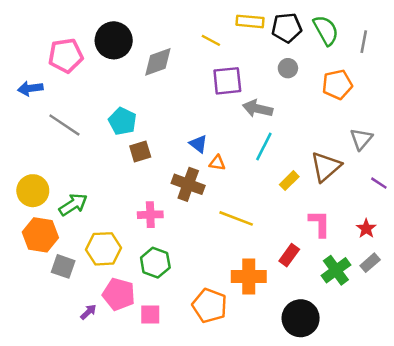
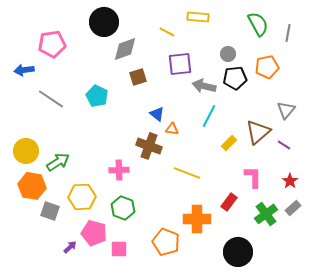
black pentagon: (287, 28) -> (235, 78), moved
black circle: (114, 40) -> (104, 22), moved
brown square: (140, 152) -> (138, 77), moved
purple line: (379, 183) -> (284, 145), moved

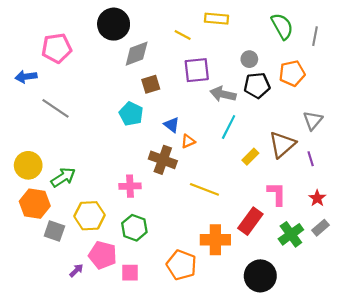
cyan pentagon: (97, 96) -> (131, 114), moved
orange triangle: (172, 129) -> (188, 141), turned -32
purple line: (284, 145) -> (311, 159), turned 40
red rectangle: (229, 202) -> (250, 221), size x1.4

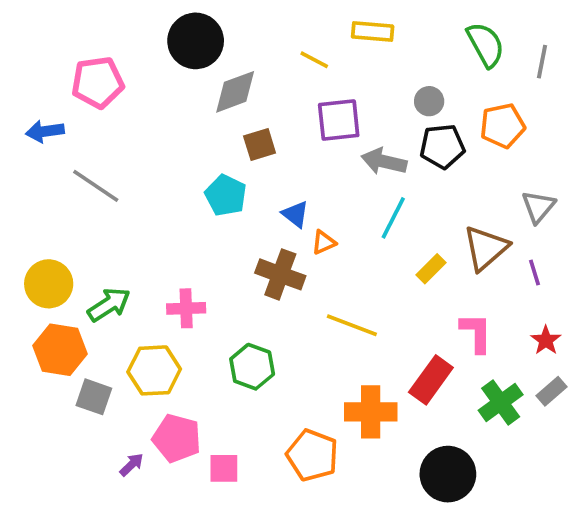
pink cross: (130, 186) -> (186, 308), moved
green hexagon: (134, 228) -> (252, 367), moved

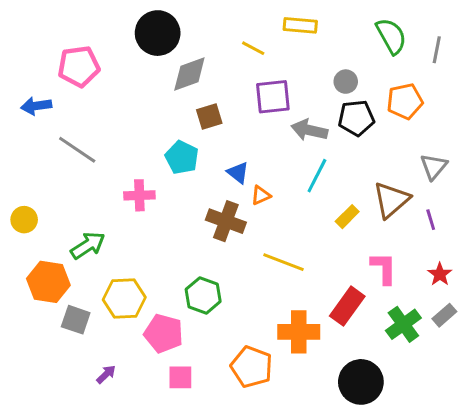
yellow circle: (49, 284) -> (24, 220), moved, size x0.7
pink cross: (186, 308) -> (139, 195), moved
pink pentagon: (177, 438) -> (164, 333), moved

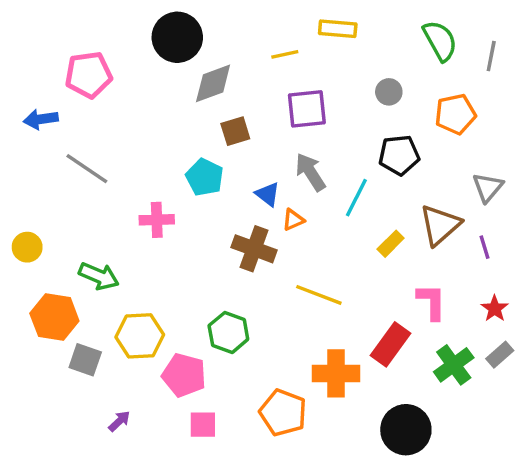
yellow line: (253, 48) -> (285, 54), turned -40
black pentagon: (356, 118) -> (399, 155), moved
gray arrow: (309, 130) -> (310, 172), moved, turned 44
green arrow: (88, 245) -> (99, 276), turned 56

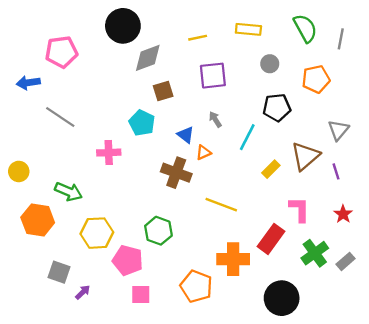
yellow rectangle: (338, 29) -> (248, 29), moved
gray arrow: (310, 172) -> (215, 119), size x0.6
gray rectangle: (500, 355) -> (346, 261), moved
gray square: (85, 360) -> (59, 272), moved

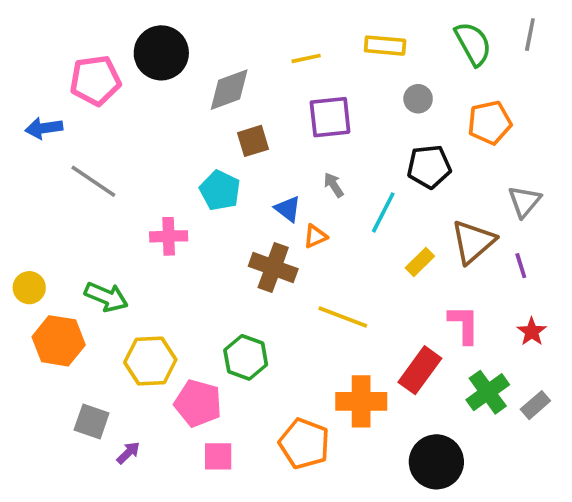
black circle: (123, 26) -> (161, 53), moved
gray line: (341, 39) -> (530, 35), moved
yellow circle: (19, 171) -> (29, 288), moved

